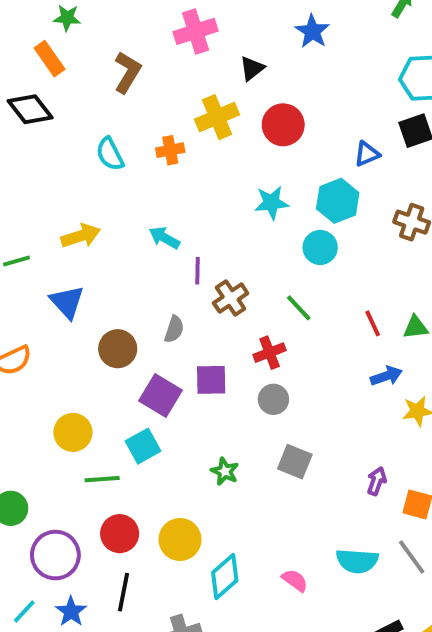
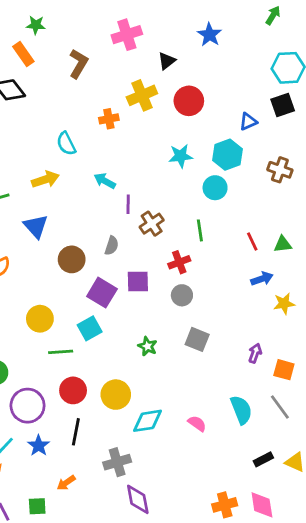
cyan semicircle: (110, 154) -> (66, 144), moved
green line: (299, 308) -> (200, 230), turned 35
cyan semicircle: (357, 561) -> (241, 410), turned -116
cyan diamond: (225, 576) -> (147, 421), turned 32

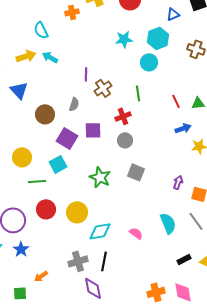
cyan arrow: (105, 181) -> (50, 57), moved
green star: (147, 346) -> (100, 177), size x1.5
black line: (76, 432) -> (104, 261), moved

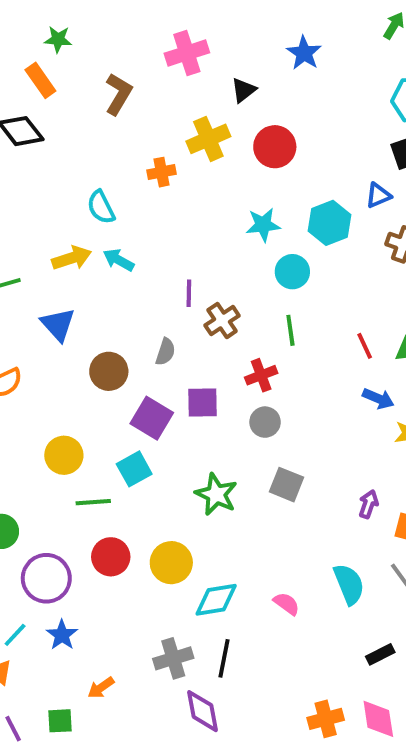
blue triangle: (173, 14) -> (378, 196), moved
cyan circle: (149, 62) -> (292, 272), moved
blue arrow: (183, 128) -> (378, 399), turned 42

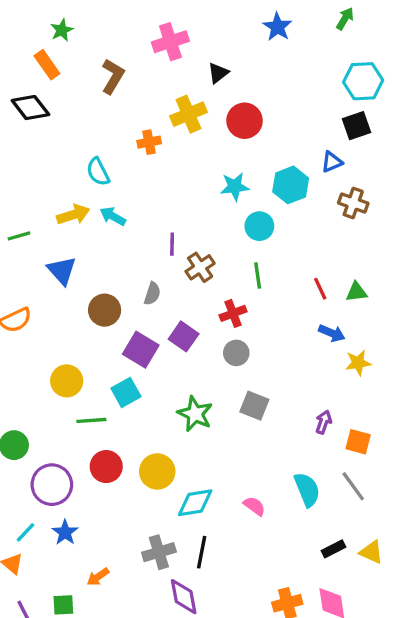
green star: (58, 39) -> (62, 30), turned -30
blue star: (304, 53) -> (277, 27), moved
purple square: (203, 403) -> (184, 336), turned 36

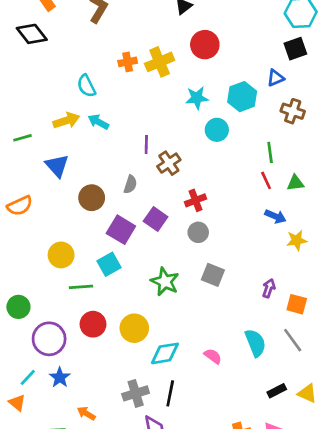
yellow cross: (189, 114) -> (160, 62), moved
green line: (258, 276) -> (270, 152), moved
orange arrow: (98, 577) -> (86, 413), turned 66

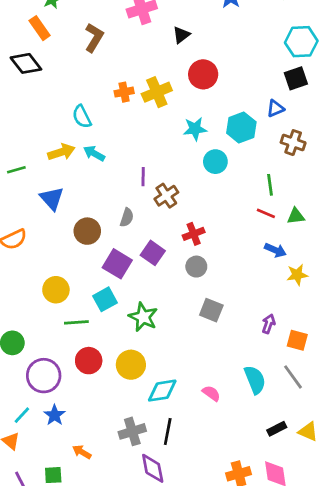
red line: (266, 180) -> (266, 213), turned -42
green star: (165, 282) -> (143, 317), moved

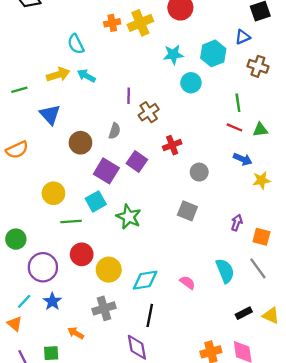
gray circle: (196, 267) -> (199, 172), moved
yellow circle: (131, 365) -> (109, 270), moved
gray cross: (132, 431) -> (104, 308), moved

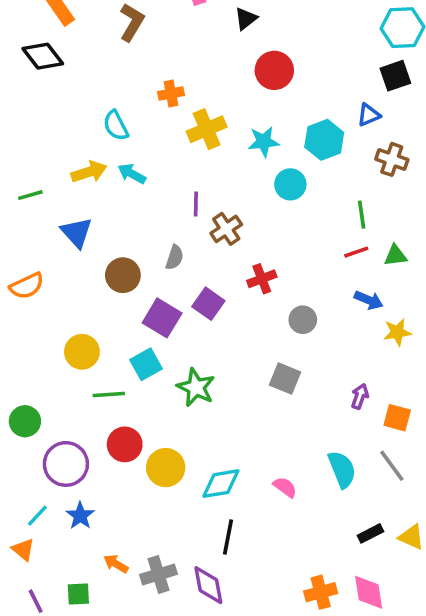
yellow cross: (140, 23) -> (207, 129), moved
red line: (234, 127) -> (356, 252), turned -42
gray cross: (104, 308) -> (159, 574), moved

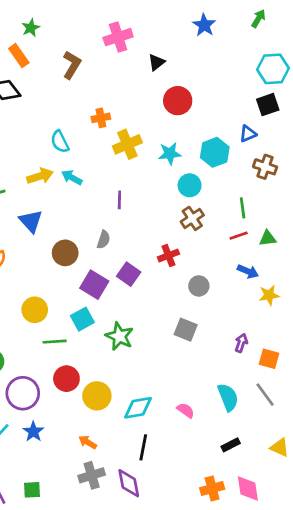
brown cross: (226, 229) -> (192, 218), moved
black rectangle: (370, 533) -> (231, 445), moved
orange arrow: (116, 564) -> (88, 442), moved

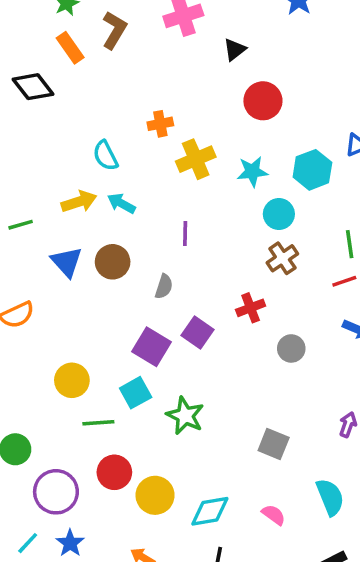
orange rectangle: (19, 56) -> (70, 48), moved
brown L-shape: (72, 65) -> (114, 30), moved
brown circle: (65, 253) -> (113, 262), moved
gray square: (186, 330) -> (274, 444), moved

